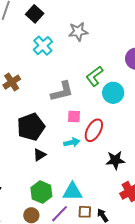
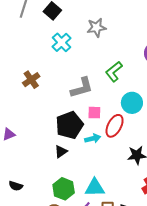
cyan circle: (113, 93) -> (132, 103), moved
black pentagon: (31, 127) -> (69, 125), moved

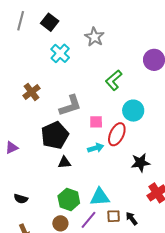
gray star: (97, 28) -> (94, 37), turned -30
gray L-shape: (82, 88) -> (70, 106), moved
black pentagon: (69, 125) -> (55, 135), moved
black triangle: (61, 152) -> (64, 162), turned 32

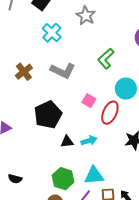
gray L-shape: (70, 106) -> (63, 71), moved, turned 45
pink square: (96, 122) -> (89, 101), turned 32
cyan arrow: (96, 148) -> (89, 141), moved
black triangle: (64, 162) -> (67, 142), moved

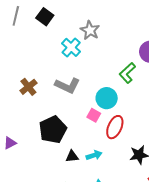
cyan cross: (52, 33) -> (71, 47), moved
green L-shape: (106, 59) -> (127, 73), moved
cyan circle: (126, 89) -> (107, 98), moved

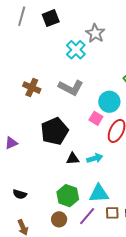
black square: (45, 17) -> (51, 18), turned 30
brown cross: (28, 87) -> (32, 88), turned -30

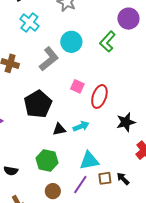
cyan cross: (76, 50) -> (29, 23), moved
gray L-shape: (71, 88) -> (49, 59), turned -60
cyan circle: (109, 102) -> (71, 42), moved
green hexagon: (68, 196) -> (47, 160), moved

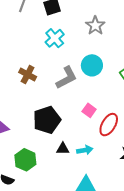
green hexagon: (47, 160) -> (25, 160), moved

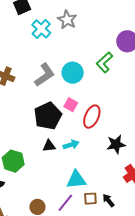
cyan cross: (55, 38) -> (41, 29), moved
cyan circle: (92, 65) -> (73, 73), moved
black pentagon: (47, 120) -> (48, 116), moved

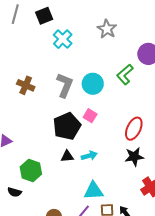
gray star: (67, 20) -> (107, 29), moved
gray L-shape: (45, 75) -> (65, 85), turned -35
red ellipse: (92, 117) -> (134, 129), moved

